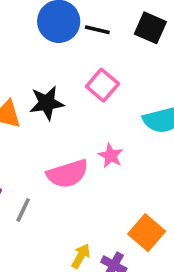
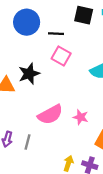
black line: (97, 30) -> (56, 34), moved
pink star: (111, 156) -> (81, 117), moved

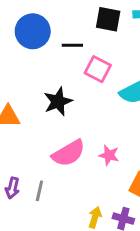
pink square: (61, 56) -> (98, 69), moved
black star: (29, 74) -> (58, 102), moved

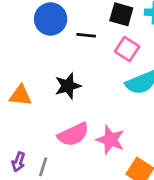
pink square: (98, 69) -> (127, 49), moved
pink star: (109, 155) -> (110, 140), size x1.5

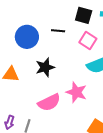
blue circle: (51, 19) -> (27, 37), moved
pink star: (110, 140) -> (76, 92), moved

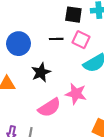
black line: (58, 31) -> (56, 39), moved

